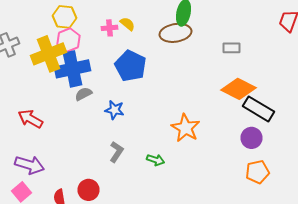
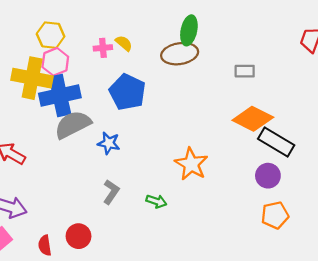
yellow cross: (48, 54) -> (32, 78), turned 32
gray semicircle: (84, 94) -> (73, 125), size x1.8

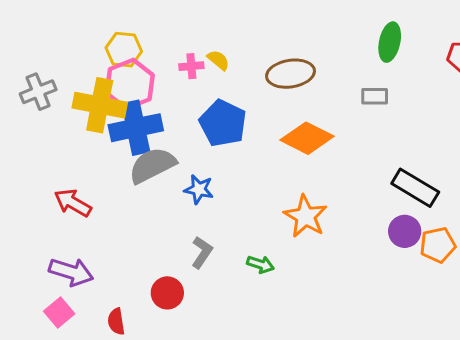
green ellipse: (189, 30) -> (390, 42), moved
pink hexagon: (55, 62) -> (130, 84), size x1.4
orange diamond: (253, 119) -> (307, 138), moved
orange pentagon: (275, 215) -> (438, 245), moved
red circle: (79, 236) -> (167, 293), moved

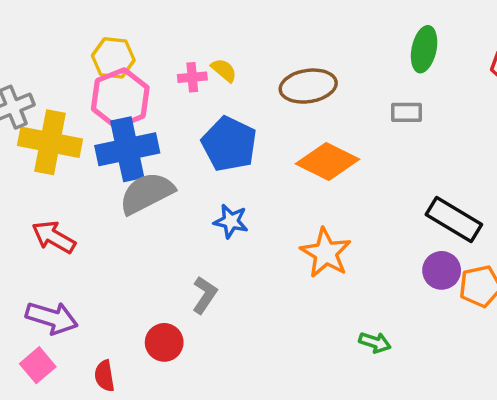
yellow cross: (100, 105) -> (50, 142), moved
blue star: (199, 189) -> (231, 221), moved
green arrow: (260, 264) -> (375, 342), moved

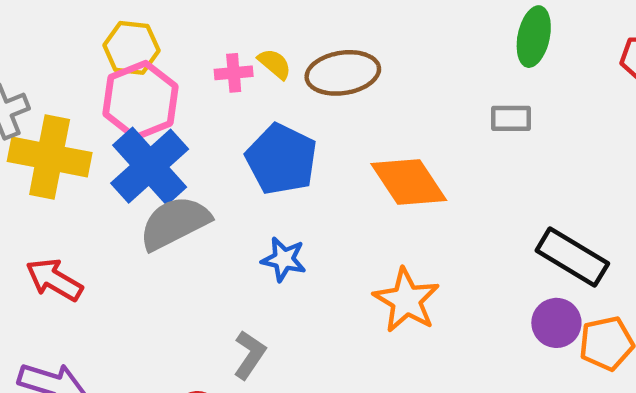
brown ellipse: (308, 86) -> (343, 73), moved
blue cross: (127, 149) -> (150, 166), turned -30
orange diamond: (327, 162) -> (409, 182), turned 30

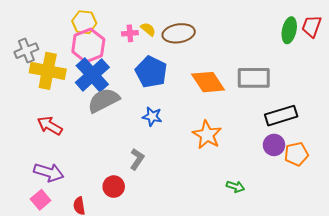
green ellipse: (534, 37) -> (289, 30), moved
gray rectangle: (511, 118) -> (254, 78), moved, size x1.8
black rectangle: (572, 257) -> (281, 116), turned -48

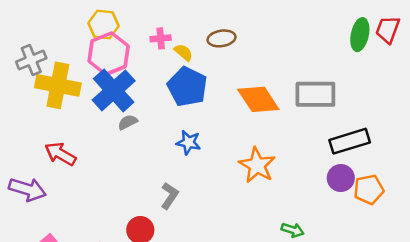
yellow semicircle: (148, 29) -> (183, 52), moved
brown ellipse: (179, 33) -> (222, 38), size x0.7
gray semicircle: (104, 100) -> (128, 122), size x0.5
purple arrow: (49, 172) -> (27, 189), moved

